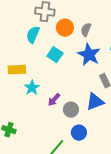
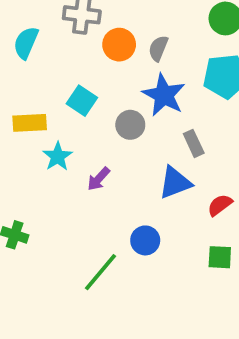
cyan semicircle: (33, 35) -> (26, 43), moved
cyan square: (55, 55) -> (82, 101), moved
gray circle: (71, 110) -> (130, 125), moved

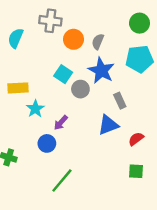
cyan square: (82, 101) -> (63, 74), moved
blue circle: (145, 240) -> (47, 143), moved

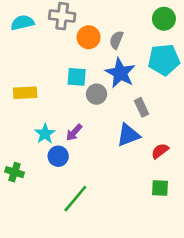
cyan semicircle: (16, 38) -> (22, 23), moved, turned 54
cyan square: (63, 74) -> (77, 77), turned -30
cyan star: (35, 109) -> (45, 134), moved

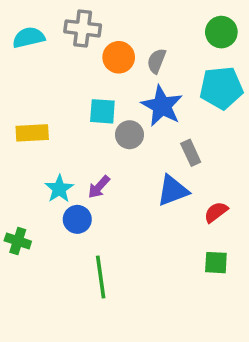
green line: (75, 199) -> (101, 277), turned -48

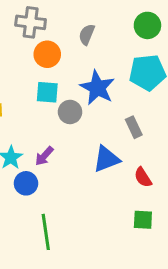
orange circle: (119, 57) -> (47, 54), moved
gray semicircle: (157, 61) -> (87, 35), moved
gray rectangle: (191, 153) -> (134, 127), moved
red semicircle: (216, 212) -> (143, 177), turned -85

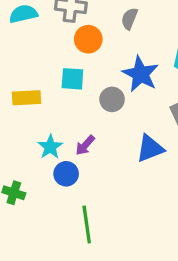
cyan square: (47, 92) -> (72, 79), moved

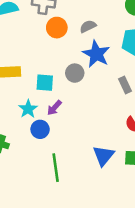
gray semicircle: (129, 19) -> (88, 26), moved, turned 42
cyan square: (72, 79) -> (45, 83), moved
blue triangle: (150, 148) -> (103, 156), moved, turned -30

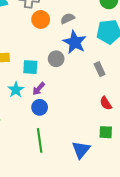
blue circle: (40, 129) -> (40, 107), moved
blue triangle: (103, 156) -> (81, 150), moved

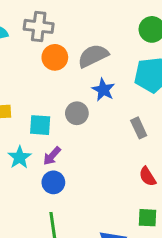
gray semicircle: (67, 18) -> (93, 56), size x1.5
blue star: (75, 42) -> (103, 90), size x0.7

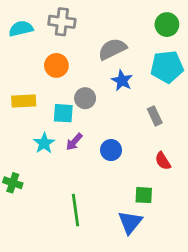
orange circle: (55, 57) -> (56, 65), moved
gray circle: (77, 113) -> (85, 98), moved
blue circle: (53, 182) -> (111, 150), moved
green square: (147, 218) -> (144, 195), moved

